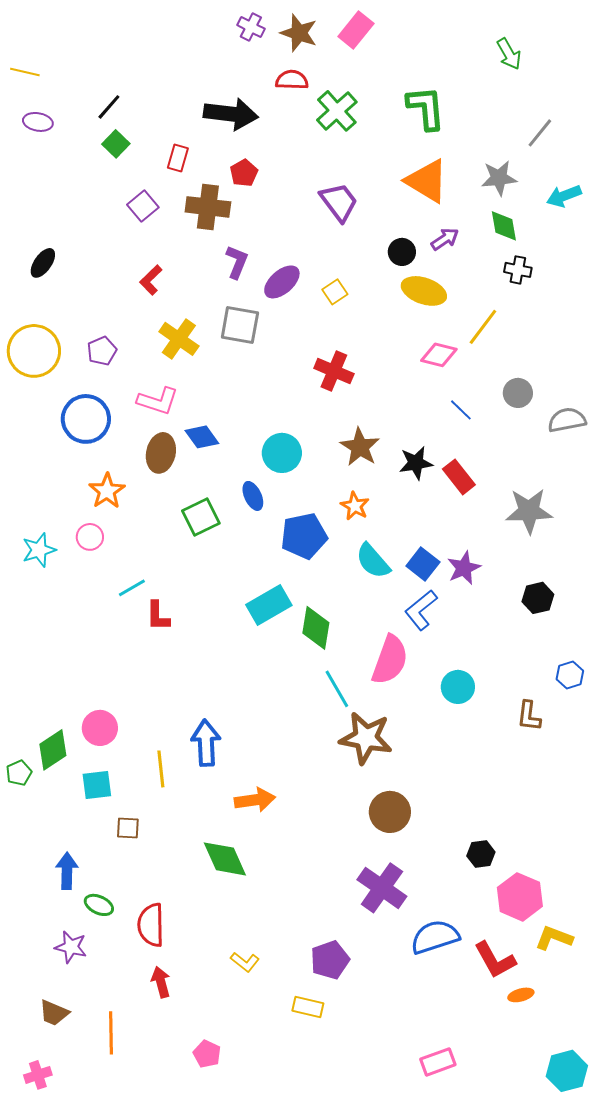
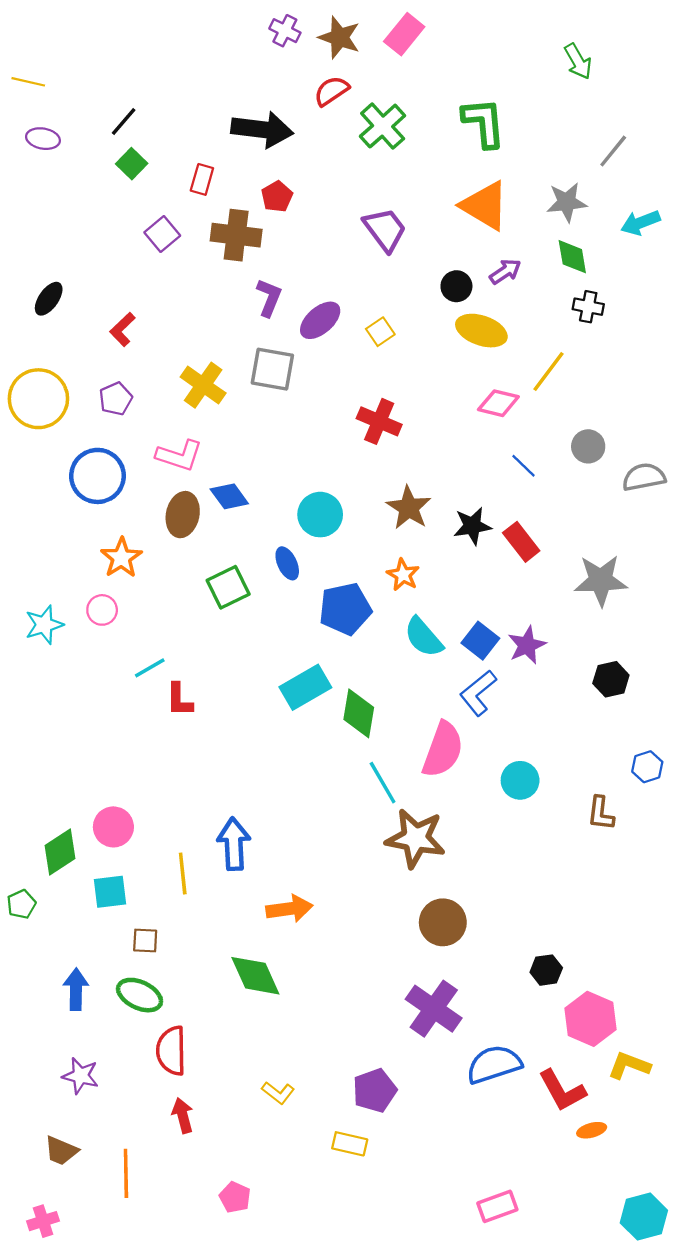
red semicircle: (292, 80) -> (331, 91), turned -36
red L-shape: (151, 280) -> (122, 329), moved
green pentagon: (19, 773) -> (21, 904), moved
green ellipse: (99, 905) -> (140, 995), moved, size x1.4

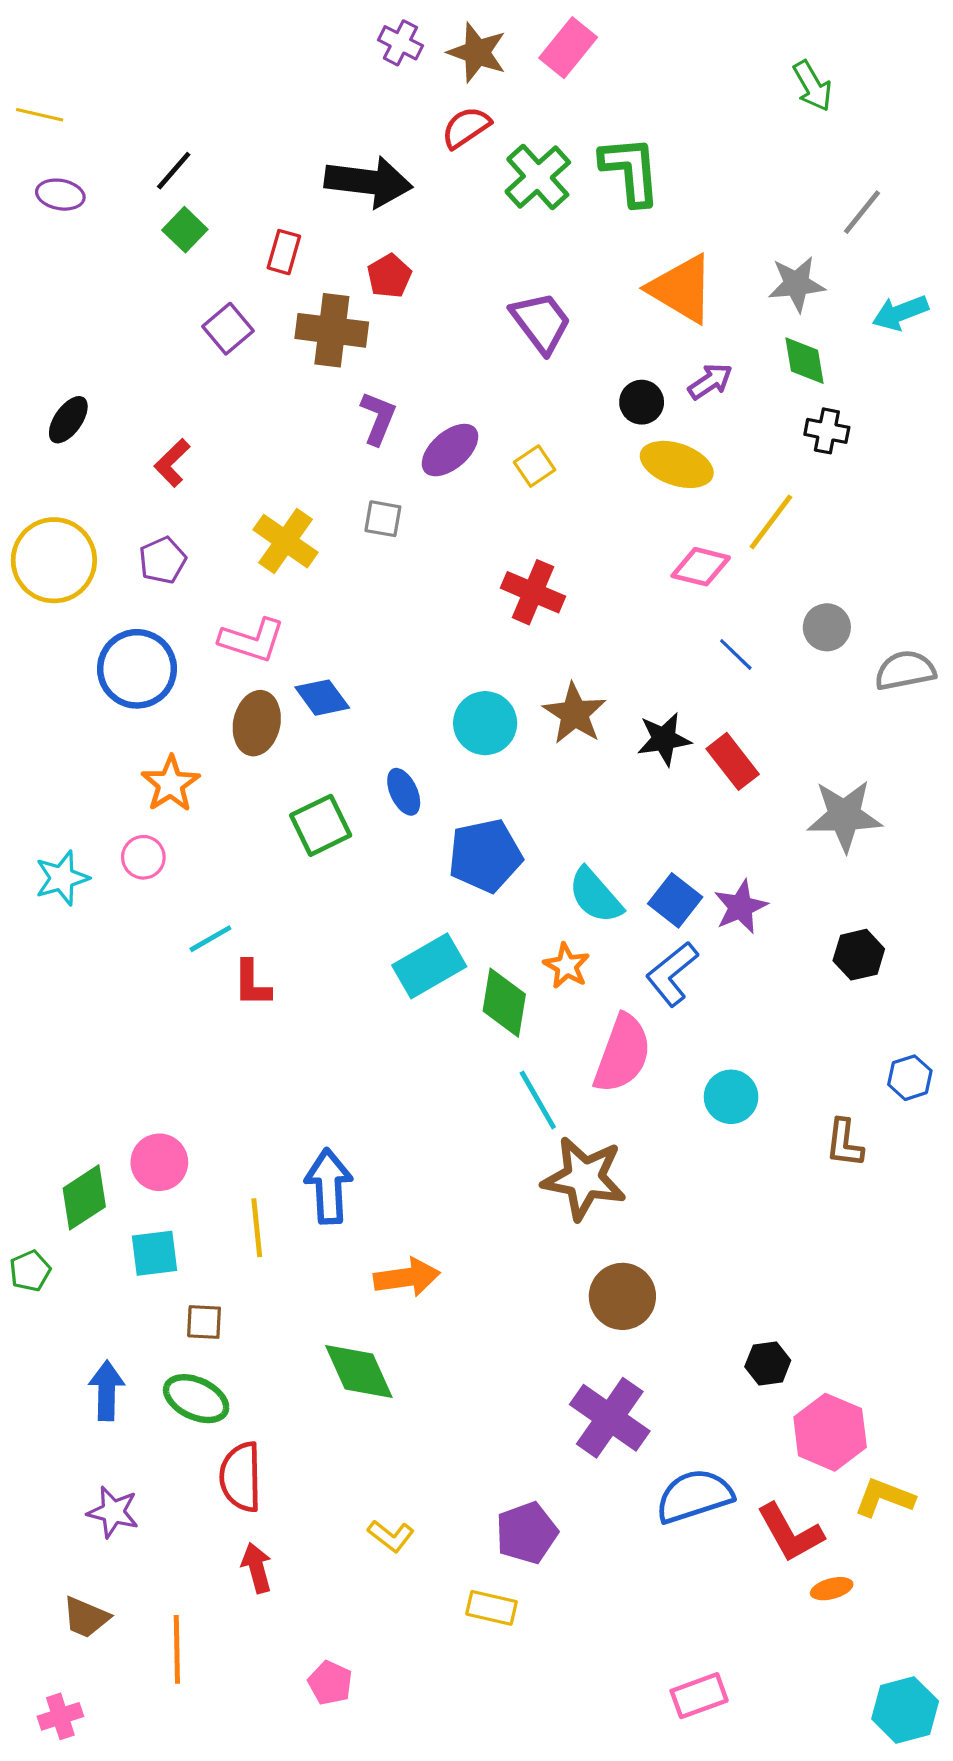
green L-shape: (484, 123) -> (630, 171), moved
gray square: (272, 369) -> (383, 519), size x0.6
cyan circle: (320, 515) -> (485, 723), moved
orange star: (403, 575) -> (567, 966), moved

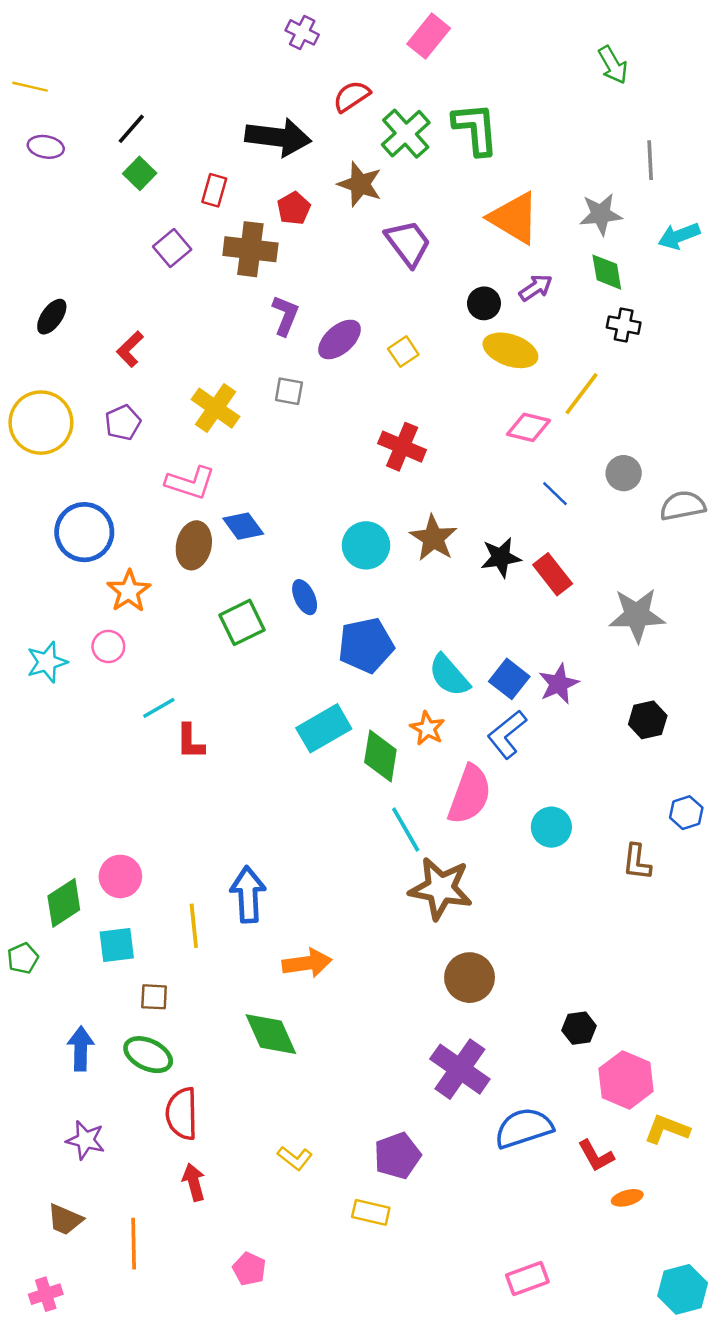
brown star: (477, 52) -> (360, 184), moved
gray line: (862, 212) -> (650, 160), turned -42
blue circle: (137, 669) -> (84, 532), moved
red L-shape: (790, 1533) -> (596, 1156), size x0.7

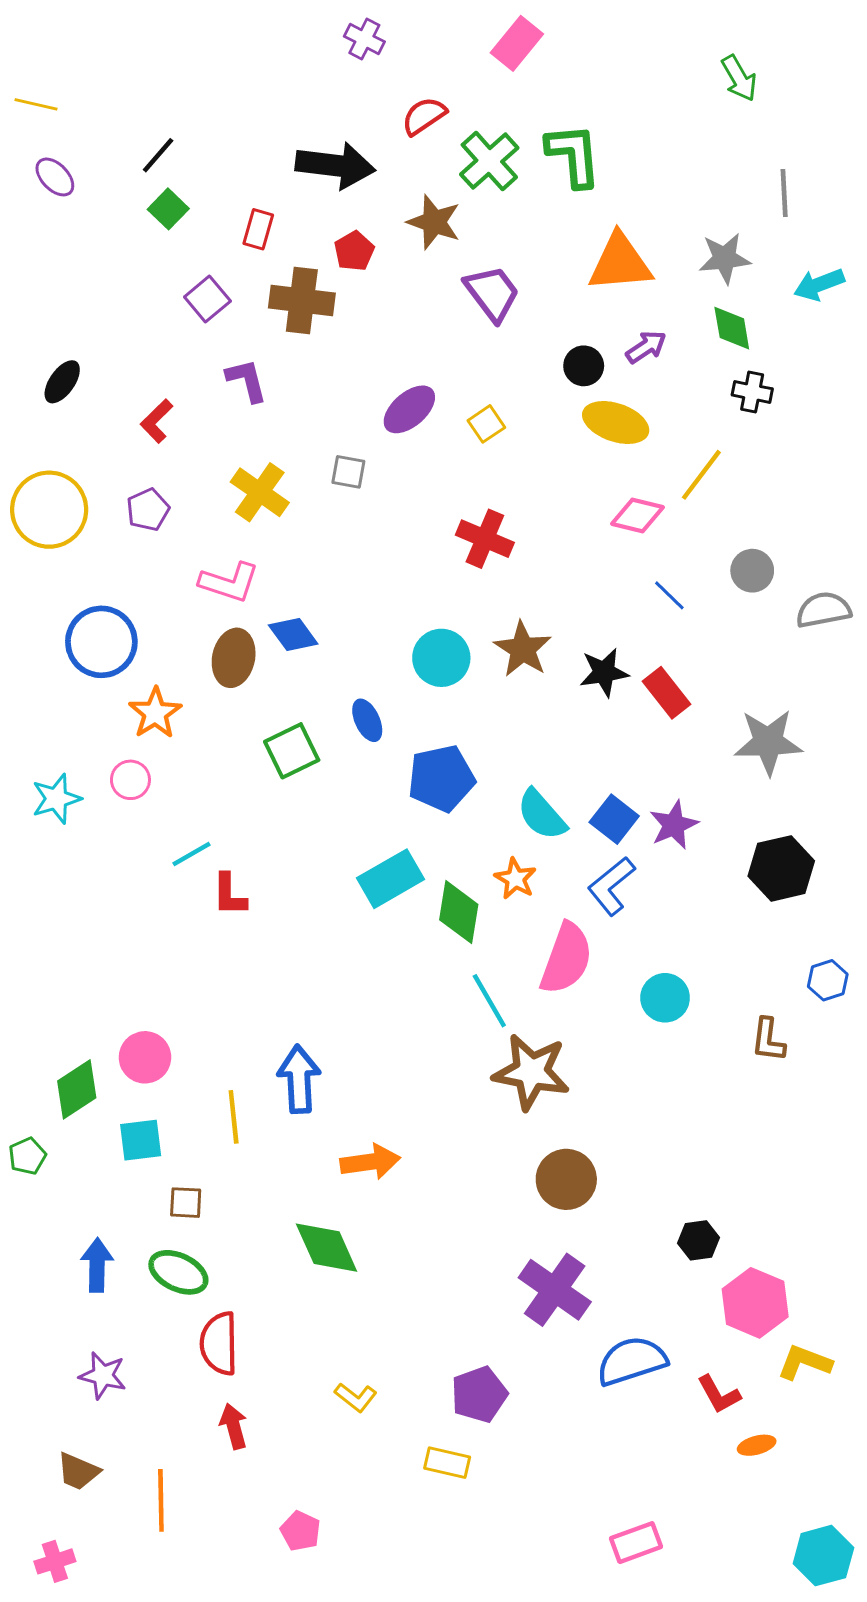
purple ellipse: (46, 147) -> (55, 177), turned 36
orange triangle: (514, 218) -> (620, 263), turned -36
purple L-shape: (285, 315) -> (247, 380), moved, turned -36
black hexagon: (648, 720) -> (781, 868), size x1.4

